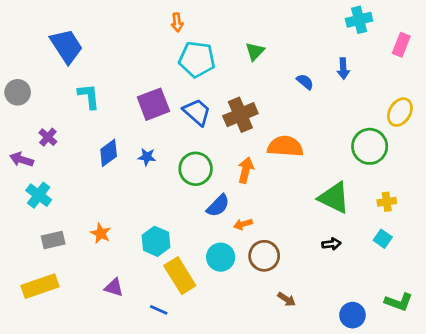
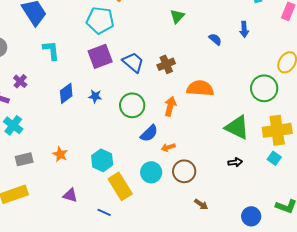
cyan pentagon: (197, 59) -> (100, 20), moved
brown cross: (240, 115) -> (166, 64), size x0.7
yellow cross: (387, 202) -> (277, 130), size x2.0

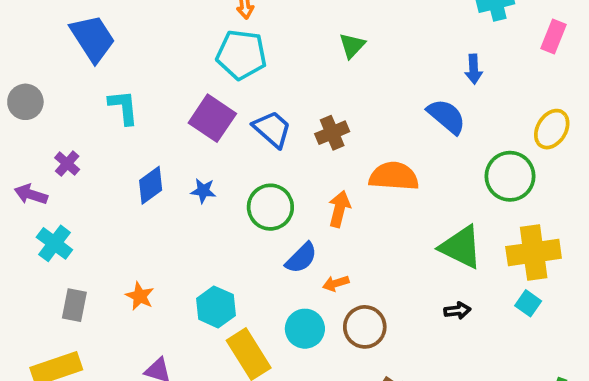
cyan pentagon: (100, 20) -> (241, 55), moved
blue semicircle: (215, 39) -> (446, 116), moved, size x1.6
purple square: (100, 56) -> (212, 118), turned -35
gray rectangle: (24, 159) -> (74, 305), turned -66

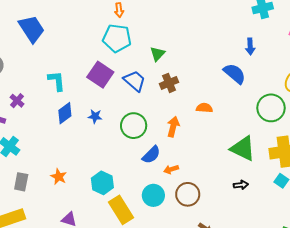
green triangle: (352, 46) -> (158, 54), moved
cyan L-shape: (123, 107) -> (57, 81), moved
orange semicircle: (394, 176) -> (204, 108), size x0.6

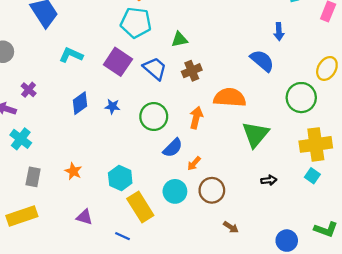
green triangle: (158, 54) -> (179, 39), turned 35
cyan L-shape: (57, 81) -> (71, 55), moved, turned -60
orange semicircle: (204, 108) -> (230, 98), size x1.8
green triangle: (243, 149) -> (255, 134), moved, turned 44
orange arrow: (171, 169) -> (194, 163), turned -32

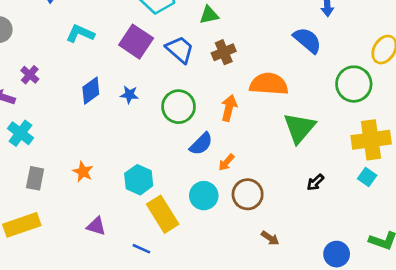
black arrow: (269, 180) -> (315, 182), turned 144

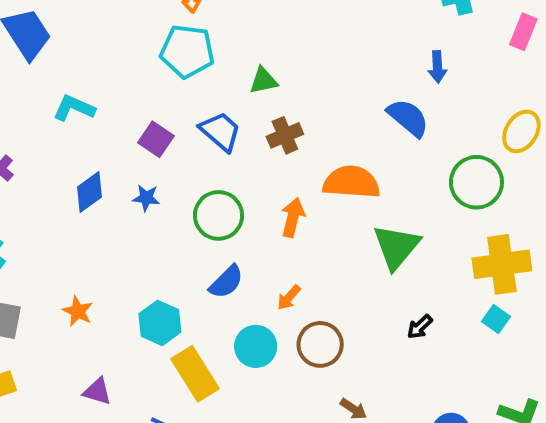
purple square: (136, 42) -> (156, 139), moved, size x0.7
blue semicircle: (201, 144) -> (226, 282), moved

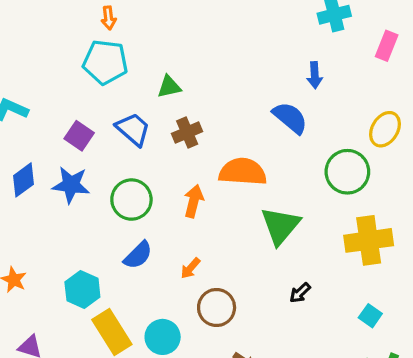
blue star: (146, 198) -> (71, 185), size x1.6
cyan square: (496, 319) -> (370, 316), moved
cyan circle: (256, 346) -> (163, 337), moved

